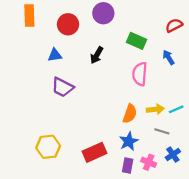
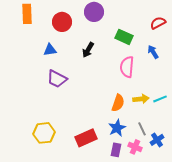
gray line: (162, 131) -> (142, 129), moved, turned 48

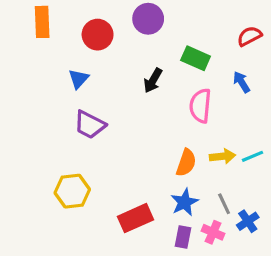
blue triangle: (50, 50) -> (79, 79), turned -40
black arrow: (88, 50) -> (153, 80), moved
yellow hexagon: (44, 133) -> (72, 191), moved

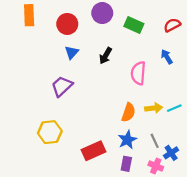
green rectangle: (196, 58) -> (134, 25), moved
blue triangle: (79, 79) -> (72, 52), moved
purple trapezoid: (90, 125) -> (62, 86), turned 110
pink cross: (213, 232) -> (156, 166), moved

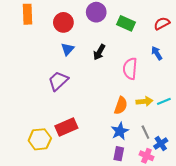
yellow hexagon: (50, 132) -> (40, 139), moved
red rectangle: (94, 151) -> (66, 127), moved

